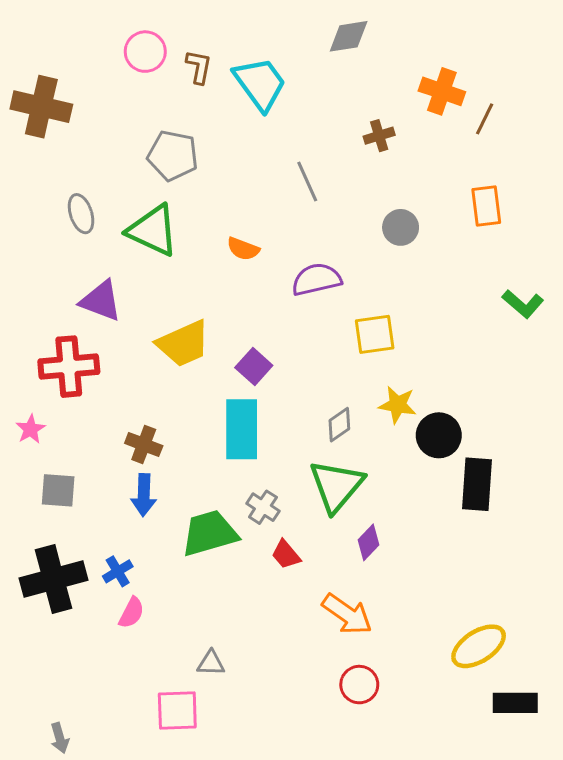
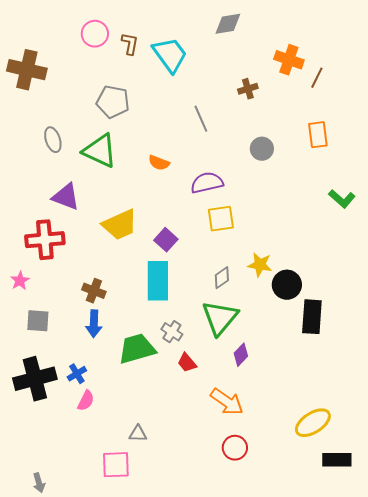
yellow square: (375, 334) -> (221, 219), moved

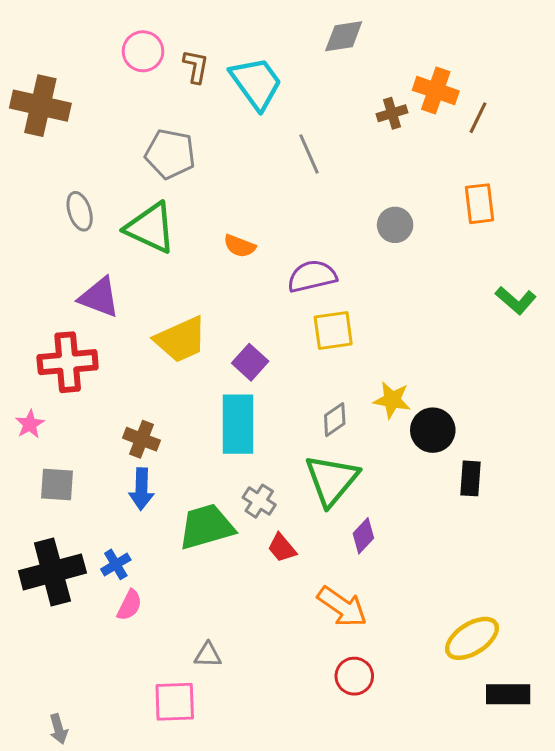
brown cross: (248, 89) -> (392, 113), moved
gray line: (201, 119) -> (309, 154), moved
black rectangle: (312, 317) -> (470, 478), size x0.7

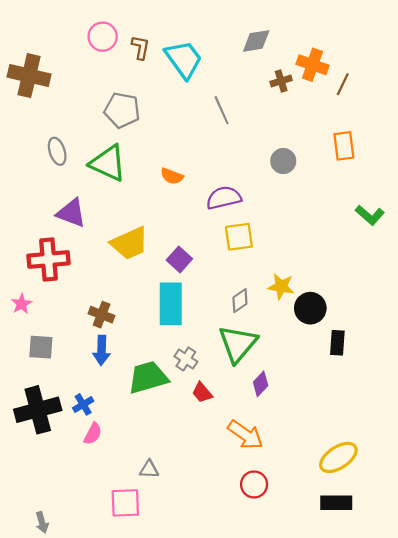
gray diamond: (344, 36) -> (256, 41), moved
black rectangle: (508, 694) -> (336, 503), moved

